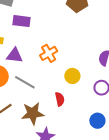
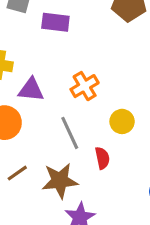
purple rectangle: (22, 21) -> (55, 22), moved
gray line: (25, 82) -> (70, 133), moved, turned 35

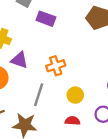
gray line: (70, 133) -> (39, 95), turned 30
red semicircle: (102, 158) -> (72, 121), moved, turned -88

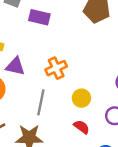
red semicircle: (72, 121) -> (82, 127), turned 40

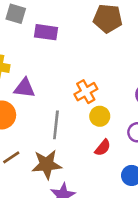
orange cross: (56, 68) -> (86, 92), moved
red semicircle: (82, 127) -> (103, 148), turned 98

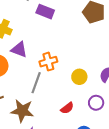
orange cross: (86, 92) -> (48, 62), moved
yellow circle: (100, 116) -> (79, 77), moved

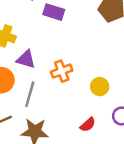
gray line: (36, 83) -> (30, 94), moved

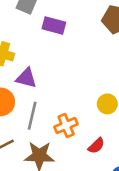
orange cross: (62, 71) -> (66, 125), moved

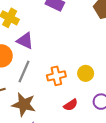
orange cross: (66, 125) -> (56, 76), moved

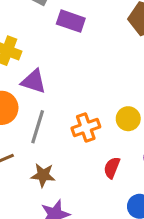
brown star: (24, 105) -> (43, 175), size x0.7
red semicircle: (71, 105) -> (112, 168), turned 152

